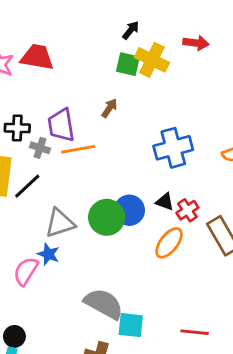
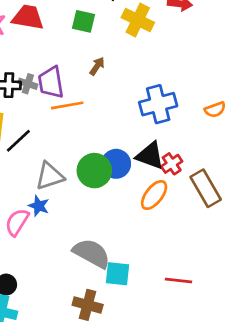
green square: (128, 64) -> (83, 21), moved
gray cross: (40, 148) -> (28, 84), moved
black triangle: (165, 202) -> (150, 156), size x1.6

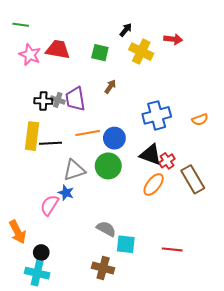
orange line: (67, 105) -> (88, 133), moved
black line: (18, 141) -> (51, 143), turned 40
blue circle: (116, 164) -> (114, 138), moved
gray semicircle: (92, 253) -> (106, 229), size x0.7

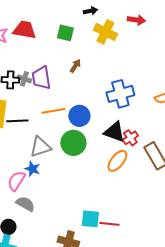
black arrow: (126, 30) -> (90, 11), turned 40
gray semicircle: (106, 229) -> (25, 204), moved
red line: (172, 249) -> (109, 224), moved

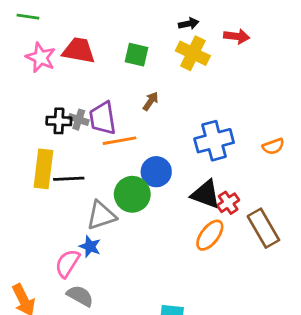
black arrow: (90, 11) -> (189, 24), moved
orange line: (53, 111) -> (120, 141), moved
green circle: (73, 143) -> (132, 194), moved

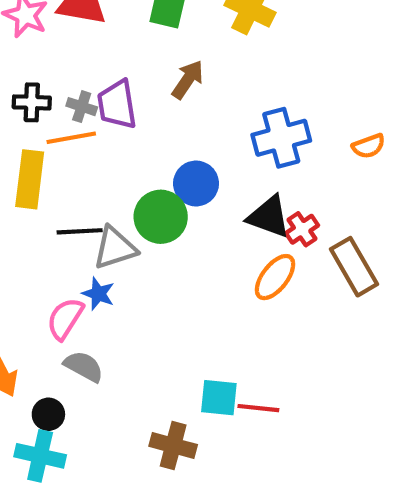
brown arrow: (151, 101) -> (188, 80), size x1.4
black cross: (59, 121) -> (32, 102), moved
orange line: (120, 141) -> (71, 138), moved
black line: (69, 179) -> (80, 231), moved

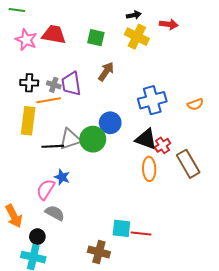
gray triangle: (115, 248) -> (70, 139), moved
orange ellipse: (275, 277) -> (149, 169), turned -40

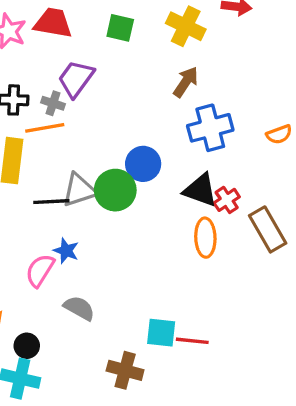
brown arrow: (106, 71) -> (186, 82), moved
purple trapezoid: (71, 84) -> (76, 79), moved, turned 45
gray semicircle: (55, 213) -> (79, 308), moved

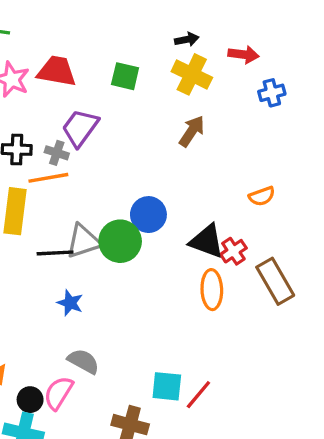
blue cross: (210, 128) -> (272, 93), moved, size x0.6
orange semicircle: (279, 134) -> (262, 196), moved
pink semicircle: (40, 270) -> (58, 393), moved
red line: (192, 341) -> (198, 395), turned -56

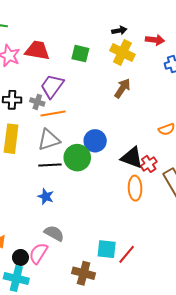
orange line: (48, 178) -> (53, 113), moved
gray triangle: (83, 241) -> (49, 140), moved
black line: (55, 253) -> (50, 165), moved

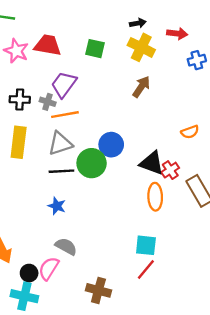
cyan square: (107, 249) -> (146, 245), moved

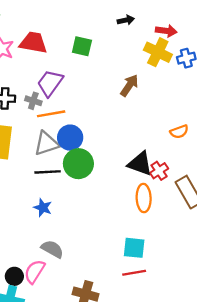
yellow cross: (141, 47) -> (158, 52), moved
blue circle: (111, 145) -> (70, 138), moved
red line: (146, 270) -> (134, 273), turned 40

